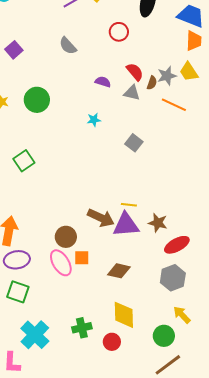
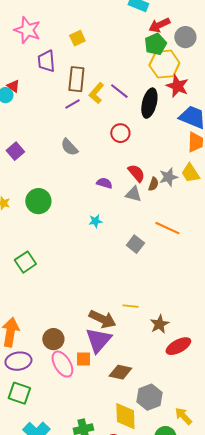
orange line: (174, 105) -> (167, 228), moved
brown star: (158, 223) -> (159, 324), turned 30
purple triangle: (126, 225) -> (98, 340), moved, turned -44
brown circle: (66, 237) -> (53, 339), moved
gray hexagon: (173, 278) -> (149, 397), moved

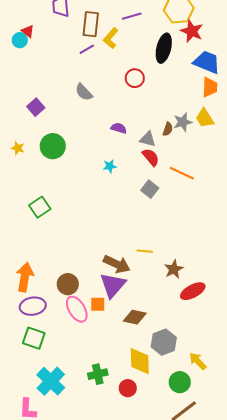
purple line: (119, 91) -> (132, 16), moved, turned -54
purple square: (15, 151) -> (36, 107), moved
red semicircle: (136, 173) -> (151, 157), moved

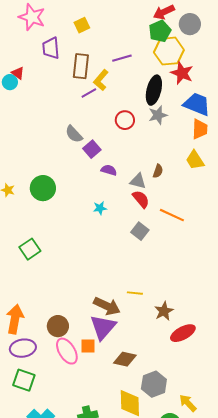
purple line: (87, 49) -> (89, 93), moved
purple square: (36, 107) -> (92, 149), moved
gray star: (183, 122) -> (158, 115), moved

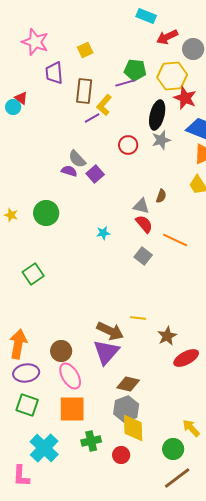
green pentagon: (160, 31) -> (135, 70), moved, turned 30
purple semicircle: (109, 170) -> (69, 171), moved
orange square: (88, 346) -> (72, 409), moved, size x1.8
gray hexagon: (154, 384) -> (126, 409), moved

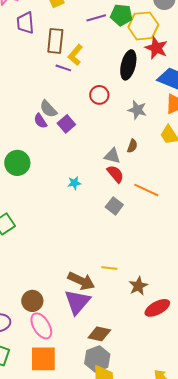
green pentagon: (135, 70) -> (121, 15), moved
purple line: (125, 83) -> (96, 18), moved
purple line: (92, 118) -> (63, 68), turned 49
gray star: (161, 140) -> (137, 110), moved, turned 30
purple semicircle: (69, 171) -> (40, 121), turned -140

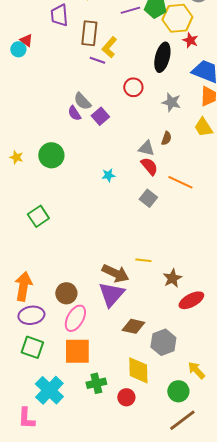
red star: (156, 48) -> (190, 40), size x0.7
pink ellipse: (41, 326) -> (75, 318), turned 60
gray hexagon: (97, 359) -> (163, 342), moved

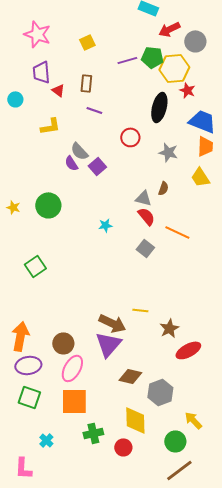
purple trapezoid: (59, 15) -> (41, 72), moved
brown rectangle: (89, 33) -> (86, 83), size x0.7
red triangle: (26, 40) -> (58, 90), moved
yellow L-shape: (109, 47) -> (50, 126), moved, turned -140
cyan cross: (49, 390) -> (46, 440), size x0.5

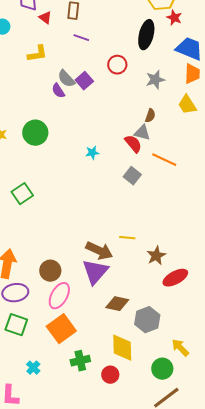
gray star: (168, 152) -> (155, 80), turned -30
purple square: (97, 166) -> (84, 81), moved
gray triangle: (143, 198) -> (142, 133), moved
orange square: (74, 401) -> (61, 329), turned -36

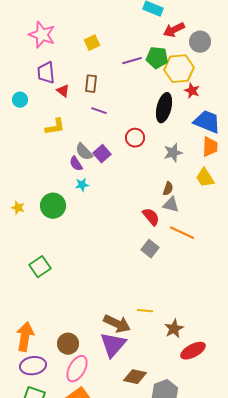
gray triangle: (142, 133) -> (171, 205), moved
cyan star: (92, 153) -> (82, 185), moved

